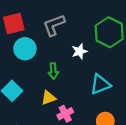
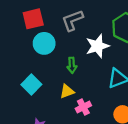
white star: (79, 51) -> (97, 46), size x1.5

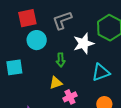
cyan square: (31, 85) -> (14, 67), moved, turned 36

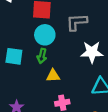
green arrow: (61, 60) -> (42, 56), moved
yellow triangle: (56, 83) -> (53, 76), moved

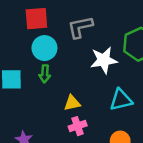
yellow triangle: (53, 76) -> (72, 103), moved

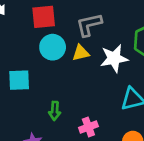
green arrow: (45, 74) -> (55, 111), moved
yellow triangle: (72, 103) -> (81, 53), moved

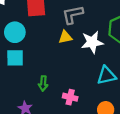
cyan circle: (53, 47) -> (15, 32), moved
pink cross: (88, 127) -> (70, 97), turned 32

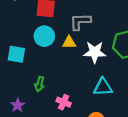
cyan circle: (15, 32) -> (44, 36), moved

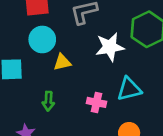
yellow triangle: (69, 42) -> (62, 62), moved
pink cross: (64, 102) -> (96, 102), moved

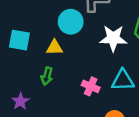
cyan circle: (42, 39) -> (71, 22), moved
yellow triangle: (62, 62) -> (54, 48), moved

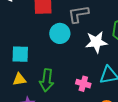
yellow triangle: (54, 48) -> (19, 79), moved
green arrow: (47, 76) -> (47, 80), size x1.5

